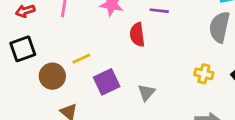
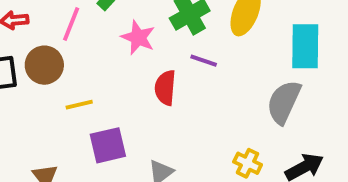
brown circle: (52, 76) -> (44, 65), moved

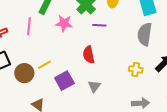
brown circle: (44, 65) -> (24, 73), moved
red semicircle: (165, 88) -> (89, 55), moved

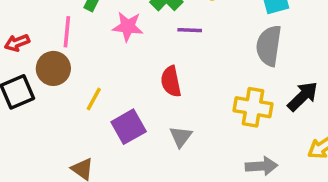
yellow line: (45, 65) -> (94, 99), turned -32
yellow cross: (136, 69) -> (253, 107), size x1.5
brown circle: (24, 73) -> (53, 68), moved

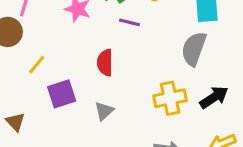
yellow cross: (253, 107) -> (170, 98), turned -32

